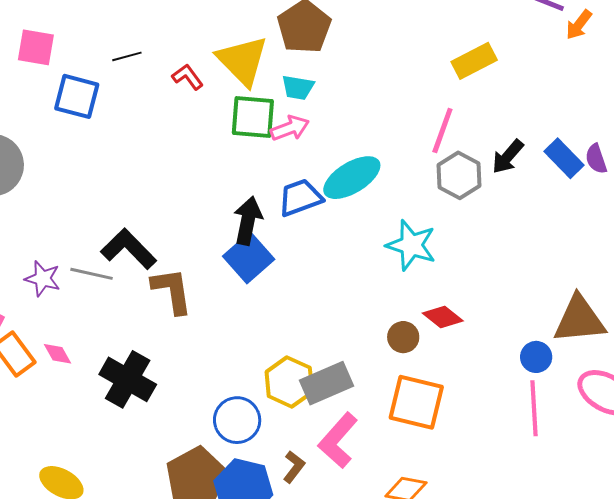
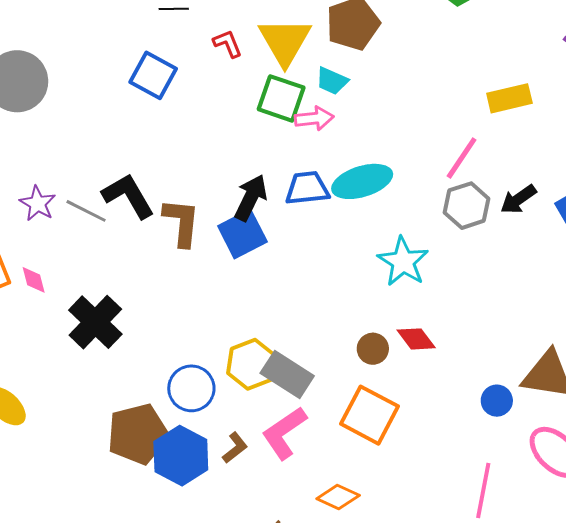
blue square: (77, 96) -> (153, 75), moved
brown L-shape: (172, 291) -> (182, 222), moved
gray rectangle: (327, 383) -> (287, 375), turned 42
pink line: (534, 408) -> (483, 491), moved

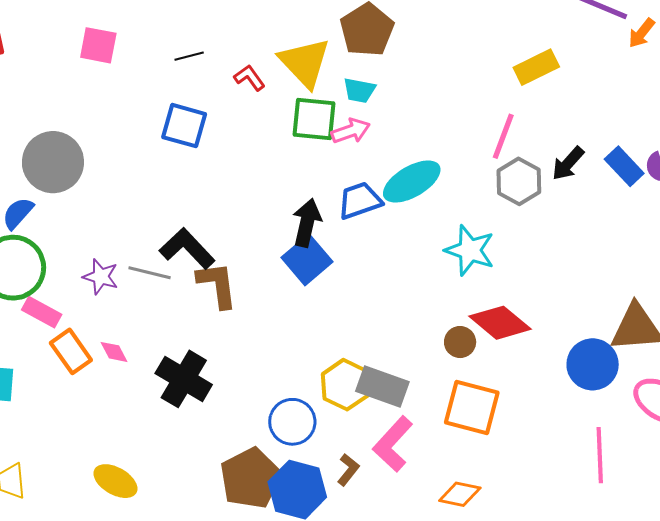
brown L-shape: (182, 222) -> (217, 285), moved
red diamond: (416, 339) -> (500, 323), size x1.5
blue circle: (497, 401) -> (593, 364), size x1.6

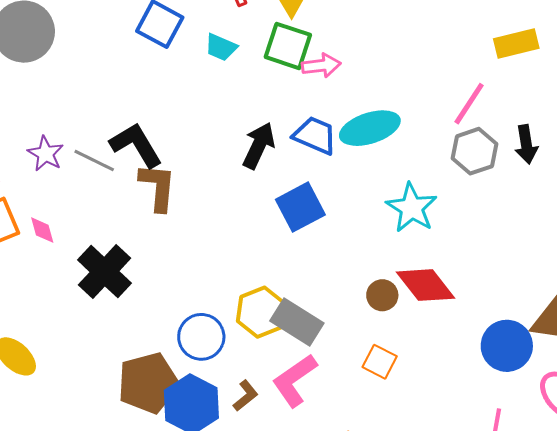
cyan trapezoid: (359, 90) -> (221, 47), moved
black arrow: (568, 163) -> (526, 144), turned -63
blue trapezoid: (360, 201) -> (315, 135), turned 30
blue square: (307, 260) -> (300, 207), moved
orange square: (472, 407) -> (380, 362), size x0.6

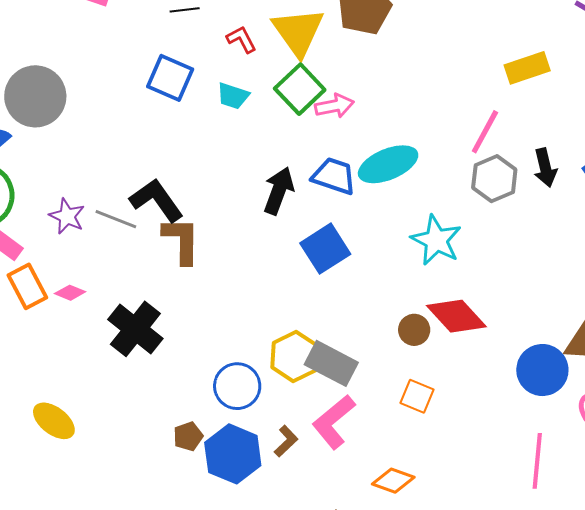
green square: (288, 46) -> (300, 89), turned 33
pink diamond: (42, 230) -> (70, 293), turned -48
brown pentagon: (148, 383) -> (188, 436), size x0.5

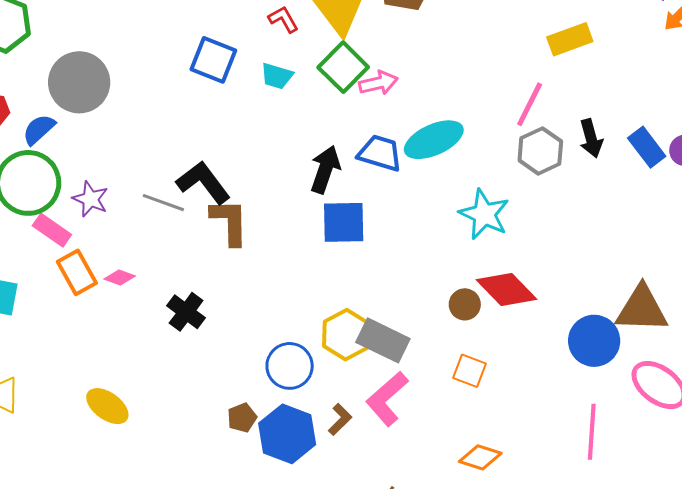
purple star: (67, 216) -> (90, 199), moved
blue square: (325, 249) -> (344, 222), moved, turned 33
black cross: (135, 329) -> (186, 312), size x0.7
orange diamond: (393, 481) -> (480, 457), moved

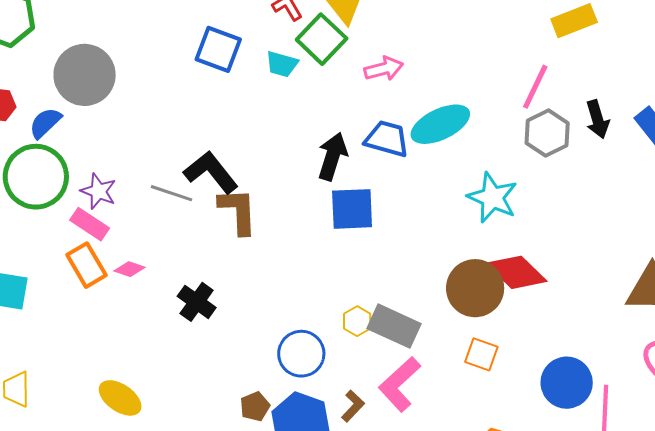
green square: (343, 67) -> (322, 39), moved
pink rectangle: (52, 230) -> (90, 224), moved
brown circle: (465, 304) -> (475, 288), size x1.8
yellow hexagon: (346, 335) -> (357, 321), size x0.6
blue circle: (594, 341) -> (567, 383), moved

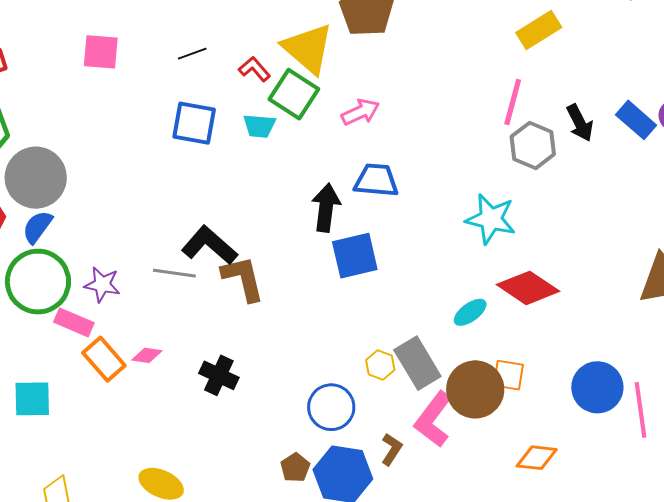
gray circle: (85, 75) -> (36, 178), moved
cyan ellipse: (440, 124) -> (470, 312), moved, size x0.6
pink rectangle: (90, 224) -> (74, 322), moved
brown circle: (475, 288) -> (475, 389), moved
gray rectangle: (394, 326) -> (417, 363), turned 45

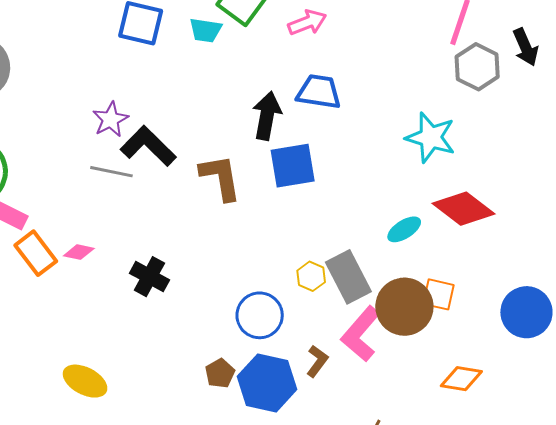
brown L-shape: (243, 278) -> (220, 177), moved
purple star: (102, 285) -> (111, 120), moved, turned 30

